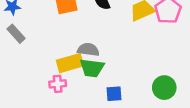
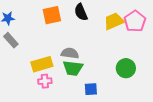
yellow rectangle: (70, 63) -> (42, 64), moved
green circle: (164, 88) -> (126, 68), moved

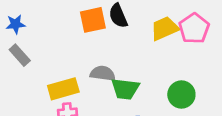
orange square: (52, 15) -> (93, 20), moved
green trapezoid: (73, 68) -> (125, 89), moved

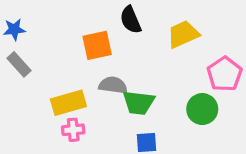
orange square: (93, 20) -> (97, 45), moved
pink pentagon: (194, 28) -> (225, 74), moved

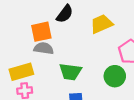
black semicircle: (131, 20) -> (65, 14), turned -120
gray semicircle: (113, 85) -> (44, 48), moved

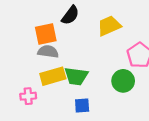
yellow rectangle: (21, 72) -> (53, 76), moved

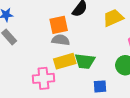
pink cross: (28, 96) -> (43, 78), size x1.5
blue square: (82, 106) -> (100, 86), moved

